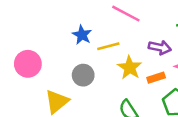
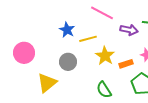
purple arrow: (160, 47) -> (129, 30), moved

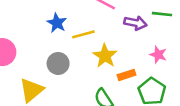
orange rectangle: (126, 64) -> (127, 75), moved

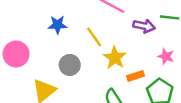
blue star: (57, 23) -> (58, 25), moved, turned -30
yellow line: (83, 34) -> (94, 37), turned 70

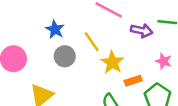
blue star: (58, 25) -> (55, 29), turned 30
gray circle: (70, 65) -> (65, 56), moved

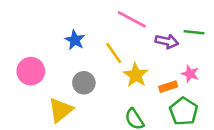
gray circle: (65, 56) -> (84, 83), moved
orange rectangle: (133, 81) -> (168, 87), moved

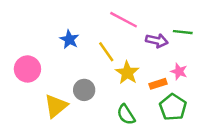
gray circle: (84, 83) -> (84, 90), moved

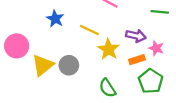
purple arrow: (157, 41) -> (136, 36), moved
yellow line: (106, 52) -> (89, 30), turned -30
yellow triangle: (56, 106) -> (43, 65), moved

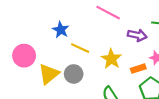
yellow line: (89, 30) -> (80, 48), moved
purple arrow: (136, 36) -> (137, 35), moved

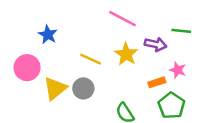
blue star: (61, 30) -> (48, 35), moved
yellow star: (111, 59) -> (126, 54), moved

